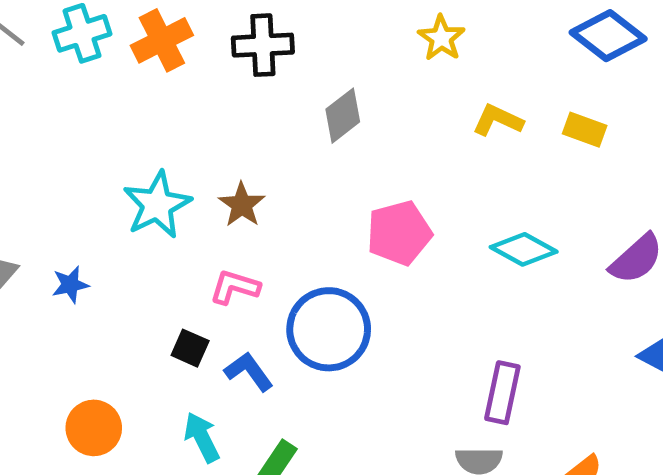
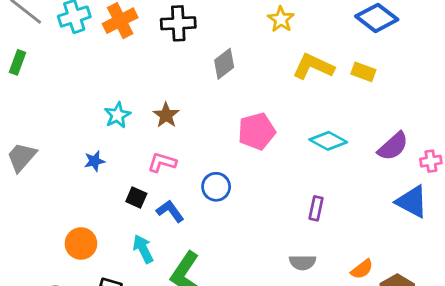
yellow L-shape: (498, 120) -> (313, 67), size x1.4
cyan star: (157, 205) -> (117, 115), size x0.7
blue star: (70, 285) -> (94, 161), moved
blue circle: (329, 329) -> (216, 187), size x0.6
purple rectangle: (502, 393) -> (316, 208), moved, size x0.7

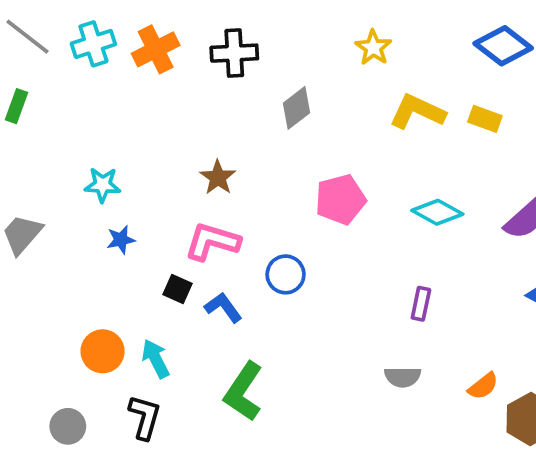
cyan star: (117, 115) -> (103, 185), moved, turned 30
pink L-shape: (162, 162) -> (212, 242), size x1.4
cyan arrow: (143, 249) -> (156, 359), moved

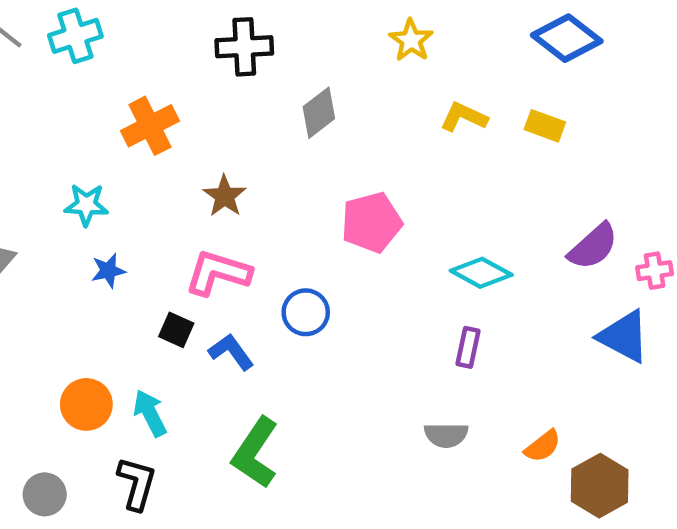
orange cross: (156, 49) -> (150, 126), moved
yellow L-shape: (417, 112) -> (464, 117), size x0.7
cyan diamond: (437, 212) -> (481, 273), moved

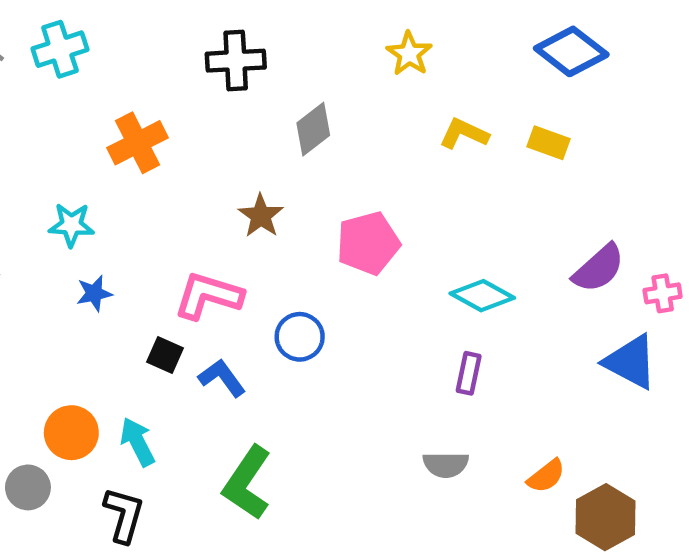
brown star: (225, 196) -> (261, 216), moved
gray circle: (45, 494) -> (28, 487), moved

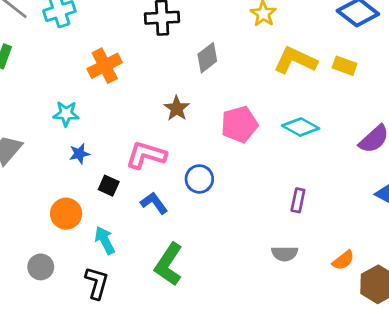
yellow L-shape: (464, 134) -> (295, 60), size x1.5
cyan diamond: (482, 296) -> (301, 127), moved
black square: (165, 355) -> (109, 186), moved
orange circle: (71, 433) -> (66, 214), moved

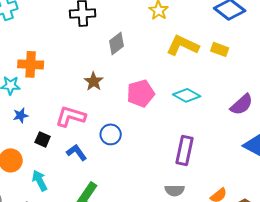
orange cross: (105, 66) -> (31, 64), moved, turned 30
purple rectangle: (298, 200) -> (185, 150), size x1.6

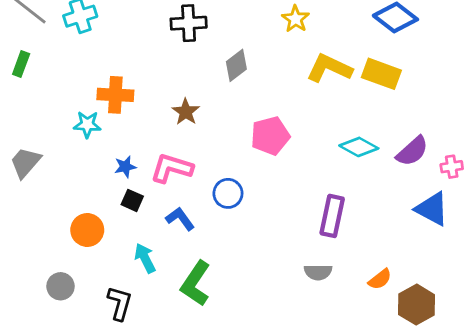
yellow rectangle: (220, 49) -> (381, 74), size x1.5
brown star: (94, 81) -> (186, 112), moved
cyan diamond: (187, 95) -> (359, 147), moved
blue star: (21, 115) -> (125, 167), moved
cyan arrow: (40, 180) -> (145, 258), moved

